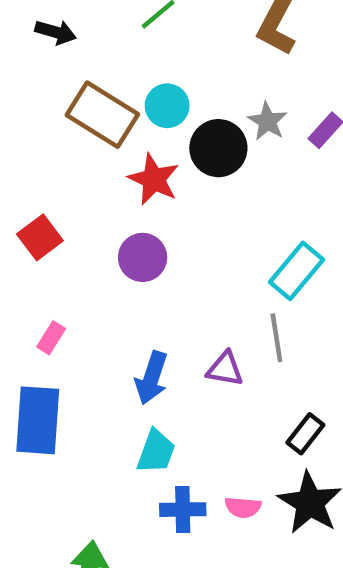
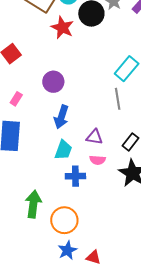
purple circle: (143, 257) -> (53, 82), moved
purple triangle: (225, 369) -> (94, 137), moved
pink semicircle: (243, 507) -> (97, 160), moved

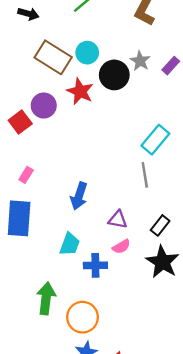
purple circle: (53, 82) -> (44, 106), moved
cyan trapezoid: (63, 150) -> (70, 244), moved
pink semicircle: (97, 160) -> (121, 247), turned -35

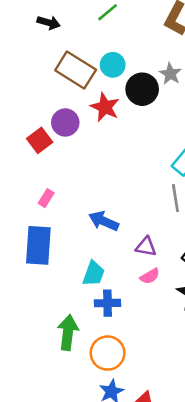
blue arrow: (79, 196) -> (104, 221), turned 96
blue cross: (95, 265) -> (108, 303), moved

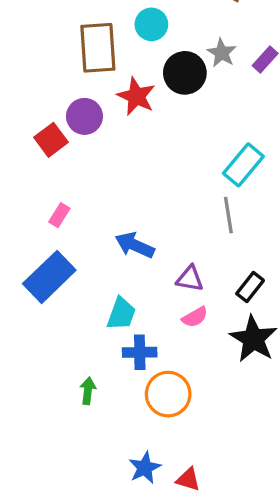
cyan circle: (113, 65) -> (151, 24), moved
brown rectangle: (76, 70) -> (98, 48), turned 54
blue rectangle: (38, 245) -> (49, 277), turned 42
green arrow: (68, 333) -> (88, 391), size x0.6
orange circle: (108, 353) -> (168, 394), moved

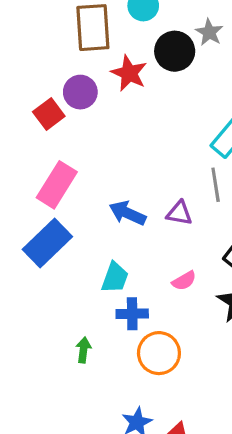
pink rectangle: (59, 215) -> (57, 185), size x2.0
purple triangle: (190, 279) -> (179, 213), moved

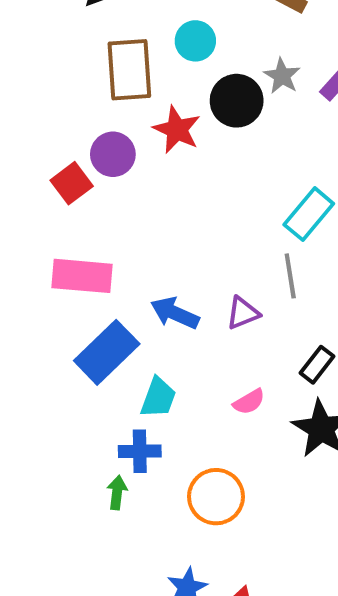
pink rectangle: (57, 185) -> (82, 276), turned 63
purple triangle: (179, 213) -> (243, 313), turned -32
blue rectangle: (47, 243) -> (107, 352), moved
blue cross: (132, 314) -> (140, 451), moved

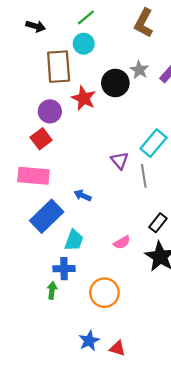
cyan circle: (195, 41) -> (84, 44), moved
red square: (72, 183) -> (41, 139), moved
blue arrow: (175, 313) -> (83, 195), size x0.7
purple triangle: (243, 313) -> (120, 161), moved, turned -48

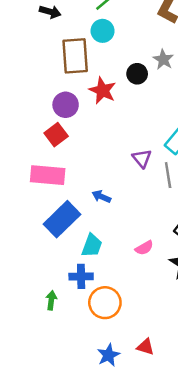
black circle: (115, 83) -> (137, 74), size x0.7
green arrow: (52, 290) -> (51, 300), moved
orange circle: (104, 293) -> (105, 303), moved
red triangle: (118, 348) -> (145, 347), moved

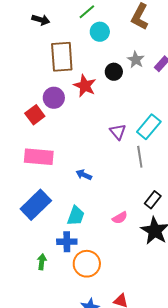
cyan circle: (103, 31) -> (100, 32), moved
red square: (56, 135) -> (35, 115), moved
purple triangle: (142, 158) -> (118, 132), moved
blue rectangle: (62, 219) -> (36, 205), moved

